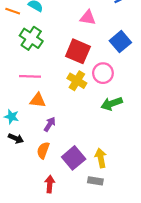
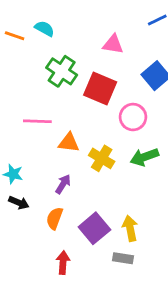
green cross: (31, 38) -> (62, 71), moved
yellow cross: (77, 81) -> (102, 158), moved
orange triangle: (38, 100) -> (69, 143), moved

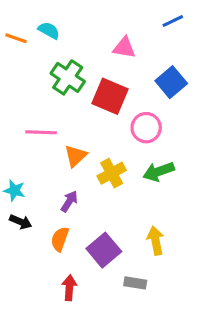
orange triangle: (69, 143) -> (76, 156), turned -50
yellow cross: (102, 158) -> (112, 173), turned 30
yellow arrow: (130, 228) -> (156, 241), moved

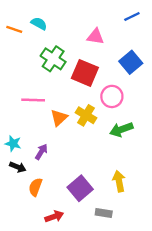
yellow cross: (112, 173) -> (86, 115), moved, turned -30
purple arrow: (69, 201) -> (41, 152), moved
orange semicircle: (60, 239) -> (35, 187), moved
red arrow: (69, 288) -> (54, 216), turned 66

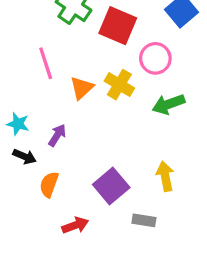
pink line: (33, 100) -> (46, 63), turned 70

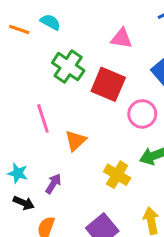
yellow cross: (119, 85) -> (117, 175), moved

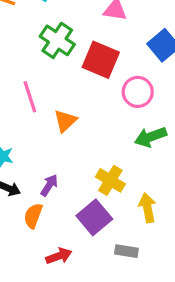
yellow cross: (117, 175) -> (110, 180), moved
purple arrow: (53, 184) -> (49, 185), moved

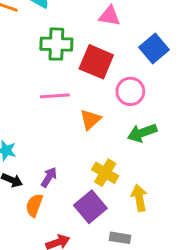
green cross: (57, 40) -> (56, 44), turned -32
pink line: (30, 97) -> (55, 96), moved, turned -76
orange triangle: (65, 121) -> (90, 119), moved

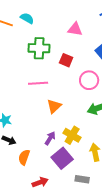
red square: (96, 62) -> (66, 60), size x0.6
orange triangle: (90, 119) -> (54, 106), moved
purple arrow: (49, 177) -> (50, 138), moved

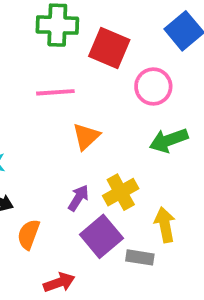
red square: (66, 60) -> (109, 48), size x1.5
yellow cross: (72, 135) -> (121, 192), turned 30
gray rectangle: (82, 179) -> (140, 257), moved

